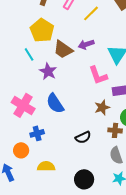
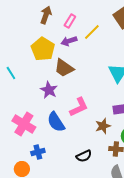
purple arrow: (86, 44) -> (69, 41), moved
cyan line: (29, 54) -> (11, 73), moved
pink L-shape: (98, 75) -> (79, 107), moved, turned -95

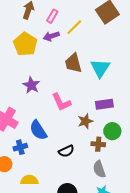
brown trapezoid: (64, 68) -> (73, 63), moved, turned 40
pink L-shape: (79, 107) -> (61, 102), turned 90
blue semicircle: (56, 122) -> (38, 130), moved

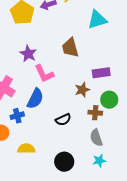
brown trapezoid: (73, 63) -> (70, 48), moved
cyan triangle: (100, 68) -> (97, 20), moved, turned 40
pink L-shape: (61, 102) -> (44, 74), moved
blue semicircle: (38, 130) -> (35, 99), turned -120

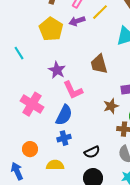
blue cross: (17, 116) -> (64, 138), moved
black semicircle: (63, 120) -> (92, 152), moved

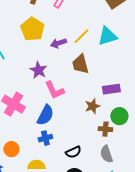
yellow line: (100, 12) -> (81, 36), moved
purple arrow: (77, 21) -> (58, 43), moved

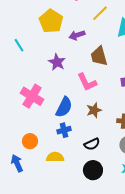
yellow line: (81, 36) -> (100, 13), moved
pink L-shape: (54, 90) -> (87, 82), moved
brown star: (92, 106) -> (94, 110), moved

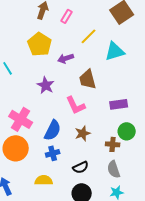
orange circle: (30, 141) -> (16, 148), moved, size x1.6

